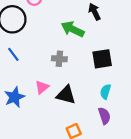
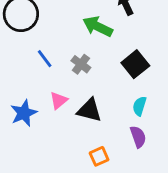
blue line: (13, 54) -> (45, 59), moved
gray cross: (59, 59) -> (81, 64), turned 32
black square: (102, 59) -> (135, 64), turned -30

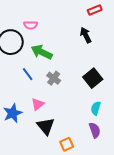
green arrow: (98, 27) -> (42, 52), moved
black triangle: (89, 110) -> (46, 126), moved, turned 36

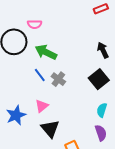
black arrow: (86, 35) -> (103, 50), moved
blue line: (28, 74) -> (40, 75), moved

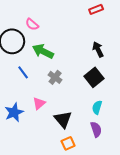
pink semicircle: (35, 24) -> (32, 24), turned 40
blue line: (40, 75) -> (23, 72), moved
black triangle: (50, 129) -> (63, 119), moved

